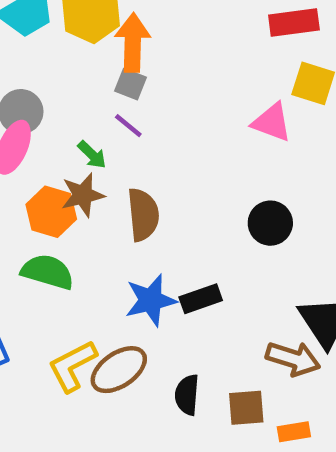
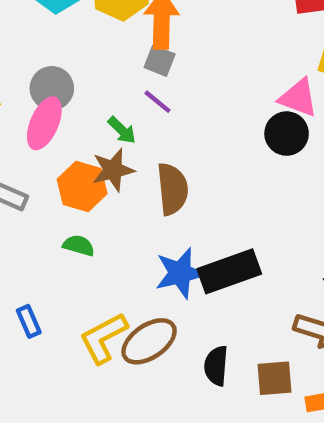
black circle: (270, 223) -> (287, 134), moved
green semicircle: (48, 272) -> (79, 245), size x0.6
black rectangle: (201, 299) -> (229, 271), size x1.5

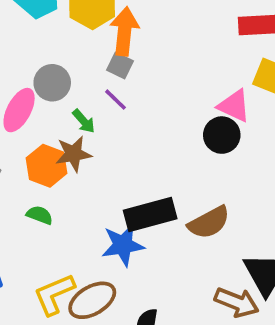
gray circle: (52, 88) -> (52, 83), moved
brown semicircle: (172, 189) -> (209, 222), moved, turned 63
black rectangle: (229, 271) -> (150, 215), moved

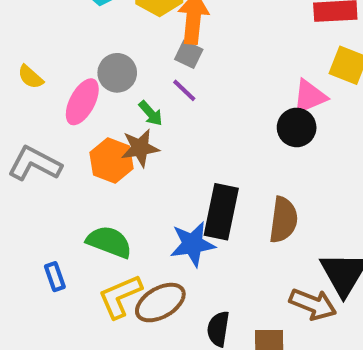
pink triangle: (234, 106) -> (310, 97), turned -48
green semicircle: (40, 215) -> (109, 242), moved, size x1.6
black rectangle: (150, 215) -> (221, 212), turned -63
brown semicircle: (209, 222) -> (283, 220), turned -54

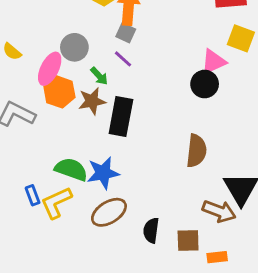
orange hexagon: (111, 161) -> (59, 92), moved
black rectangle: (221, 212) -> (121, 116), moved
blue star: (193, 244) -> (103, 173), moved
yellow L-shape: (120, 296) -> (56, 203), moved

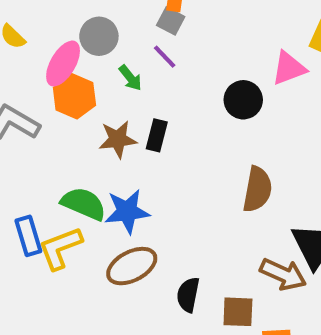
black circle: (205, 84) -> (243, 100), moved
brown star: (92, 101) -> (118, 139), moved
black rectangle: (121, 116) -> (157, 135), size x0.6
blue rectangle: (33, 195) -> (28, 236), size x1.4

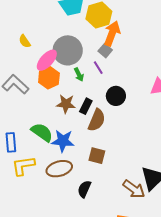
gray circle: (99, 36) -> (68, 50), size x1.5
black circle: (243, 100) -> (116, 96), moved
brown semicircle: (257, 189) -> (97, 120), moved
yellow L-shape: (60, 248) -> (23, 166), moved
brown square: (238, 312) -> (97, 156), moved

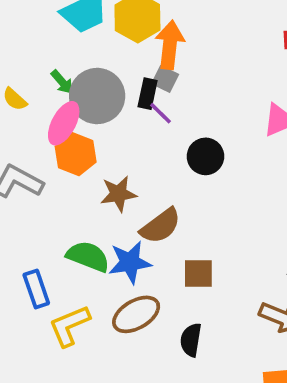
green arrow: (79, 75) -> (62, 82), moved
black rectangle: (86, 106) -> (148, 94), moved
brown semicircle: (97, 120) -> (161, 226), moved, turned 45

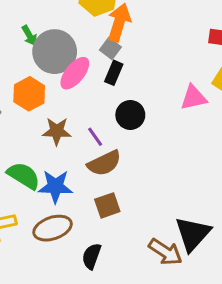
black rectangle: (148, 94) -> (114, 73), moved
purple line: (161, 113) -> (95, 137), moved
pink ellipse: (64, 123) -> (75, 73), moved
brown semicircle: (161, 226) -> (104, 163), moved
brown square: (198, 273) -> (107, 205), turned -30

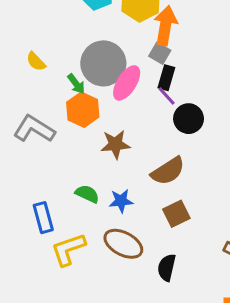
green arrow: (29, 35) -> (76, 84), moved
purple line: (95, 137) -> (167, 96), moved
green semicircle: (24, 176) -> (87, 194), size x0.7
blue star: (55, 186) -> (121, 201), size x0.7
brown ellipse: (53, 228) -> (123, 244), turned 54

